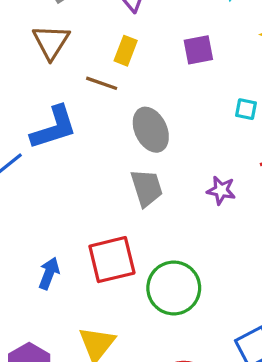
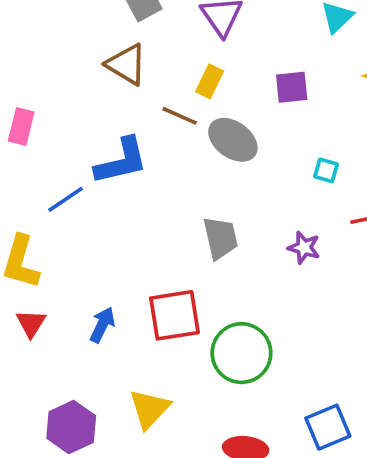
brown triangle: (51, 42) -> (127, 64), turned -36
cyan square: (246, 109) -> (326, 170), moved
gray ellipse: (151, 130) -> (233, 140), moved, turned -33

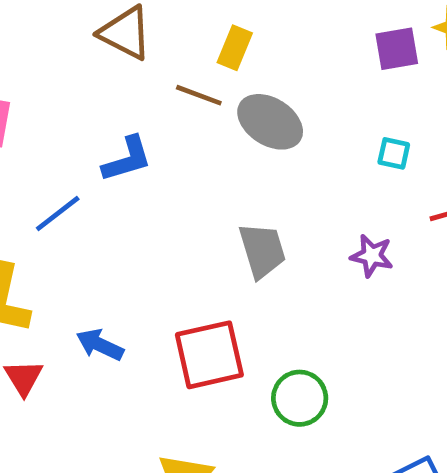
purple square: (292, 87) -> (397, 49), moved
blue L-shape: (121, 161) -> (127, 159), size x0.7
blue arrow: (102, 325) -> (100, 345), moved, turned -87
green circle: (241, 353) -> (300, 398), size x0.7

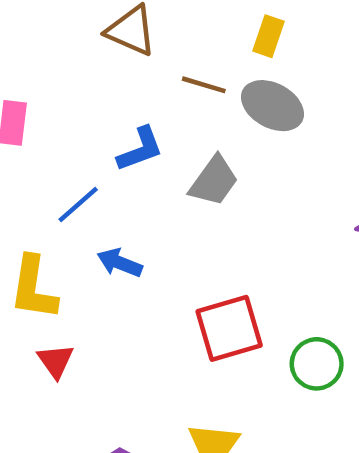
yellow rectangle: (235, 48) -> (268, 36), moved
gray trapezoid: (262, 250) -> (214, 181), moved, turned 56
blue arrow: (100, 345) -> (120, 263), moved

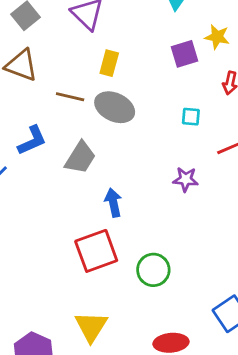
blue arrow: (120, 263) -> (113, 203), moved, turned 60

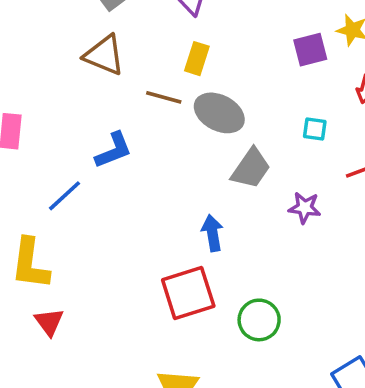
yellow rectangle: (109, 63) -> (197, 59), moved
gray trapezoid: (80, 158) -> (251, 168), moved

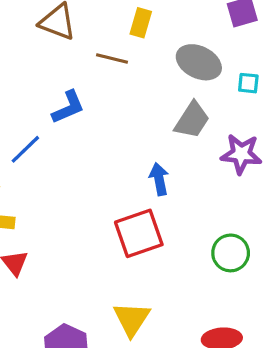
gray ellipse: (219, 113) -> (199, 62), moved
purple star: (305, 208) -> (241, 154), size x1.4
green circle: (259, 320) -> (231, 253), moved

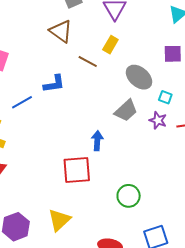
purple star: (241, 154) -> (158, 120), moved, size x0.7

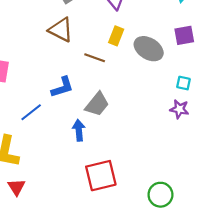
gray ellipse: (139, 77) -> (149, 49), moved
gray trapezoid: (126, 111) -> (97, 104), moved
blue arrow: (97, 141) -> (79, 130), moved

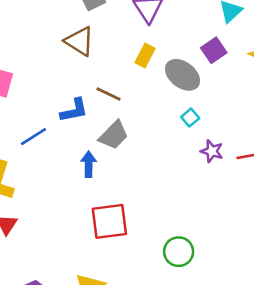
purple square: (184, 35) -> (214, 50), moved, turned -30
brown line: (95, 58) -> (108, 94), moved
cyan square: (183, 83) -> (190, 118), moved, turned 32

